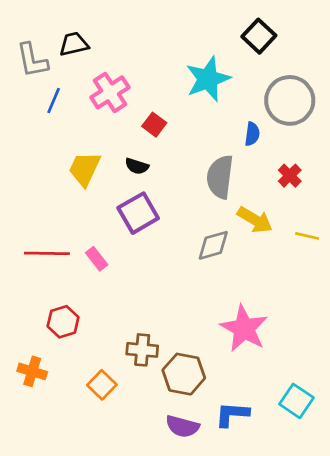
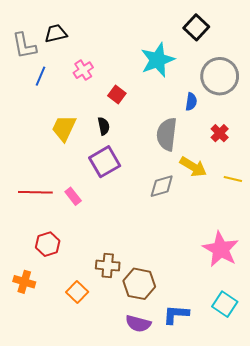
pink cross: (110, 92) -> (83, 70), size x0.7
black semicircle: (137, 166) -> (104, 126), turned -120
pink star: (244, 328) -> (221, 249), moved

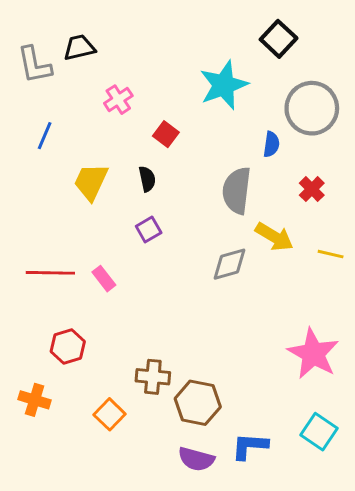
blue line: (41, 76) -> (45, 136), moved
purple square: (105, 162) -> (149, 229), size x0.6

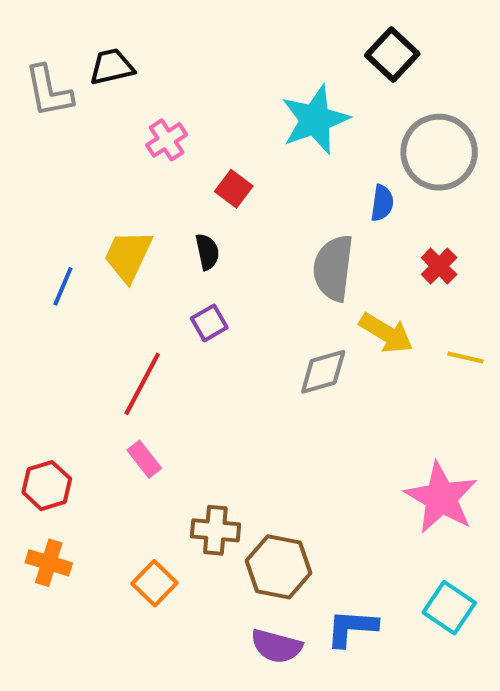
blue line: (45, 136) -> (63, 286), moved
red line: (50, 273) -> (142, 384), moved, turned -63
pink rectangle: (104, 279) -> (144, 459), moved
red hexagon: (68, 346) -> (47, 486), moved

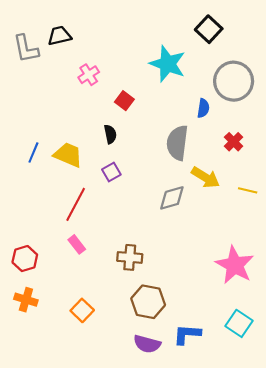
cyan star: (315, 120) -> (168, 64), turned -30
yellow trapezoid: (128, 256) -> (68, 155), moved, turned 88
brown cross: (215, 530) -> (130, 257), moved

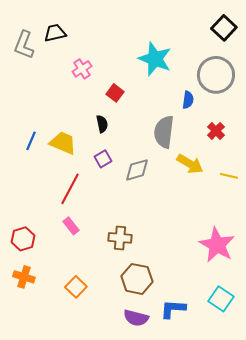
black square: (209, 29) -> (224, 28), moved
gray L-shape: (26, 49) -> (24, 45), turned 32
gray diamond: (172, 198) -> (137, 170), moved

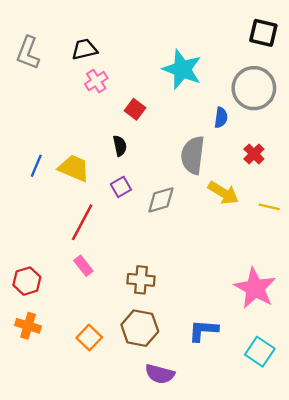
black square: (224, 28) -> (263, 33), turned -30
black trapezoid: (55, 33) -> (84, 49), moved
brown hexagon: (137, 279) -> (140, 328), moved
blue L-shape: (173, 309) -> (203, 330), moved

